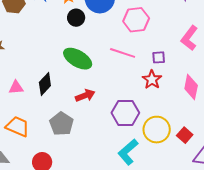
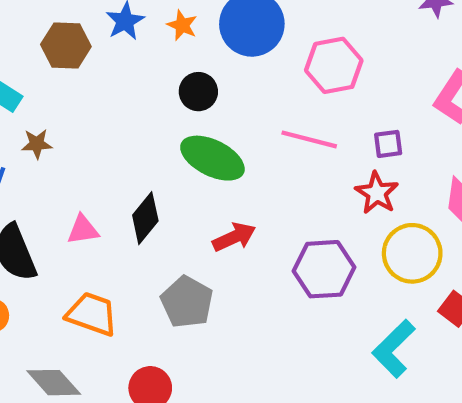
black circle: (76, 18) -> (198, 92), moved
yellow circle: (157, 130) -> (412, 253), moved
cyan L-shape: (128, 152) -> (394, 349), moved

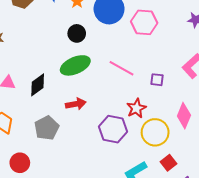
pink hexagon: (334, 65) -> (144, 22), moved
green ellipse: (212, 158) -> (75, 65), turned -64
red star: (377, 193) -> (136, 108), moved

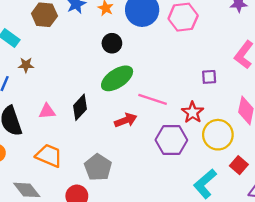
pink line: (122, 68) -> (153, 99), moved
gray pentagon: (47, 128) -> (98, 167), moved

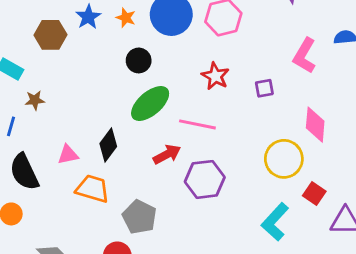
red star: (193, 112) -> (215, 76), moved
purple hexagon: (171, 140) -> (205, 179), moved
orange trapezoid: (49, 156) -> (93, 189), moved

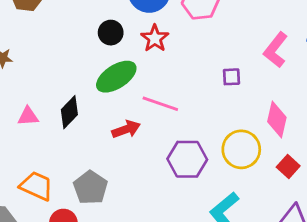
red star: (215, 76) -> (155, 38), moved
purple hexagon: (205, 179) -> (187, 159), moved
orange trapezoid: (93, 189) -> (36, 186), moved
red square: (314, 194) -> (288, 167), moved

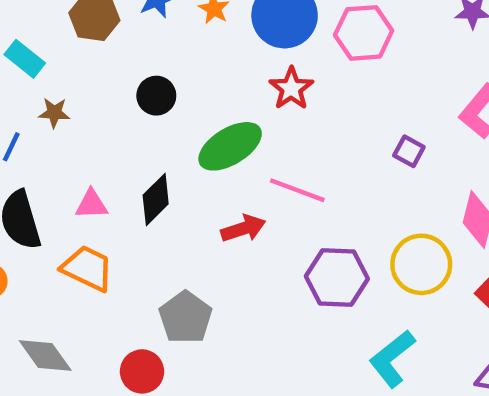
black circle: (111, 33) -> (156, 96), moved
purple square: (231, 77) -> (409, 151), turned 30
orange trapezoid: (36, 186) -> (87, 268), moved

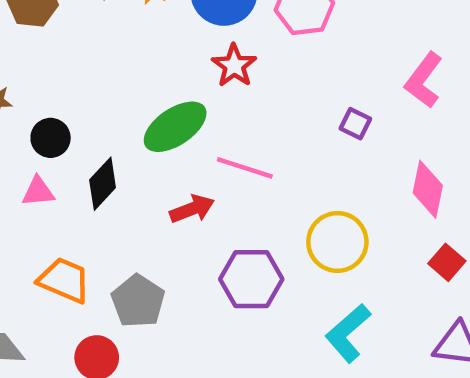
black circle: (156, 96) -> (51, 138), moved
yellow circle: (421, 264) -> (337, 242), moved
orange trapezoid: (87, 268) -> (64, 280), moved
purple hexagon: (337, 277) -> (251, 279), moved

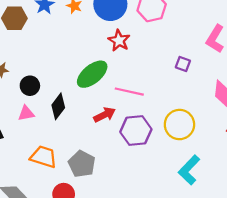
purple hexagon: (251, 279) -> (136, 131), moved

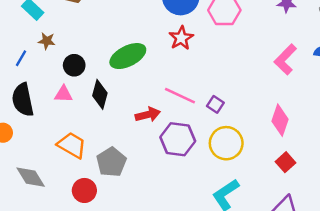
purple square: (183, 64) -> (215, 104), moved
green ellipse: (92, 74) -> (128, 56), moved
black diamond: (58, 106) -> (100, 94), turned -35

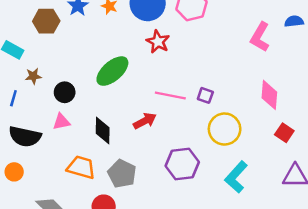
black diamond: (100, 94) -> (103, 130), moved
black semicircle: (23, 100) -> (25, 137), turned -52
purple hexagon: (178, 139) -> (182, 164), moved

